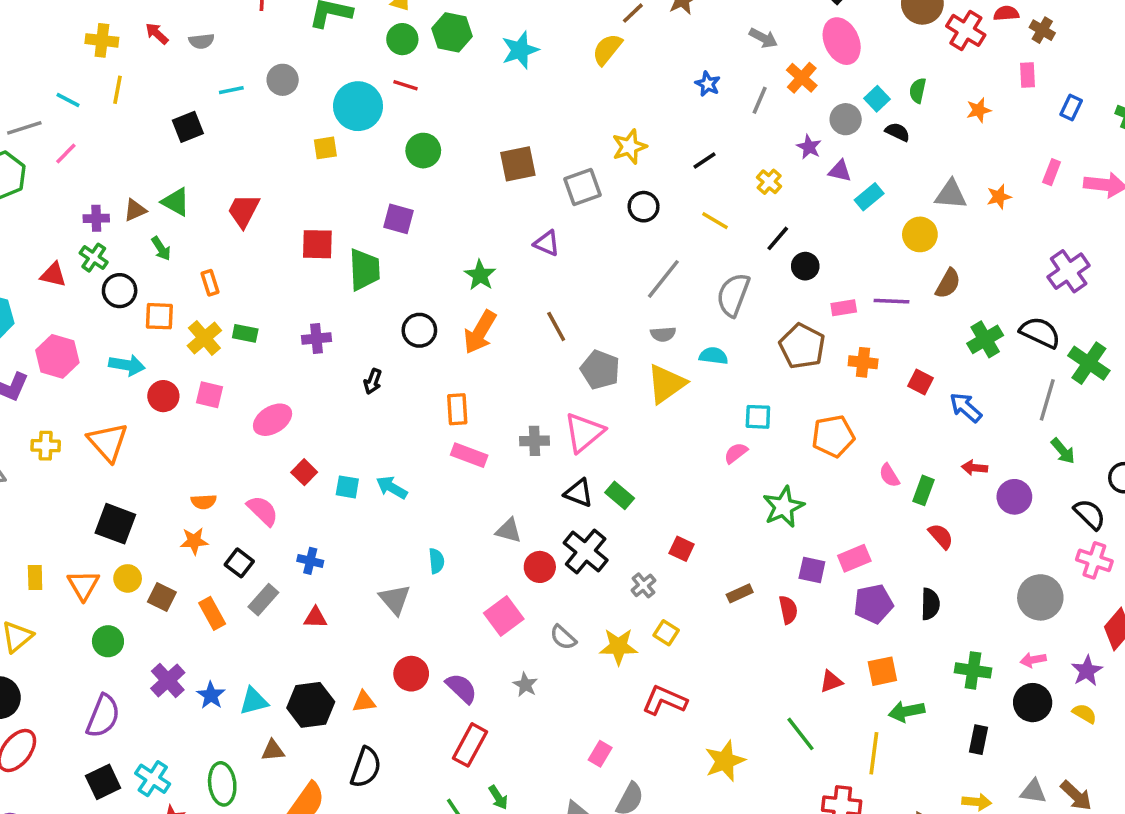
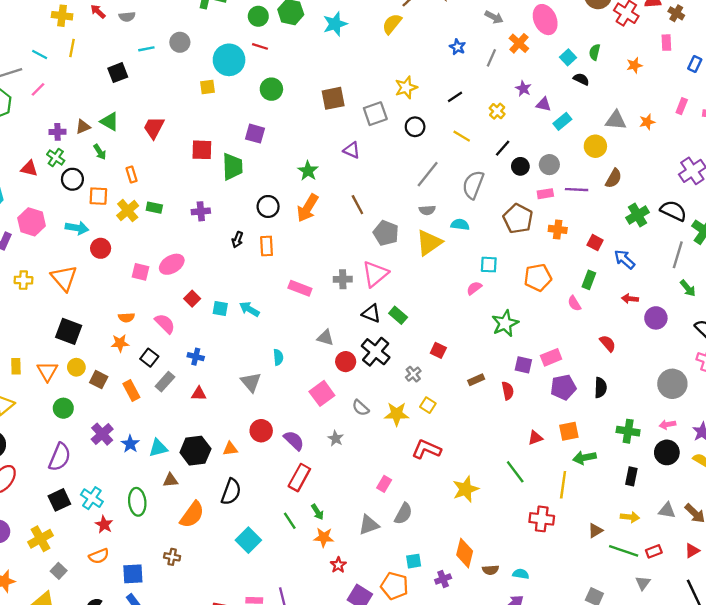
gray circle: (846, 119) -> (549, 165), moved
pink square: (210, 395) -> (141, 272), moved
orange rectangle: (457, 409) -> (267, 246), moved
green rectangle: (924, 490) -> (589, 280), moved

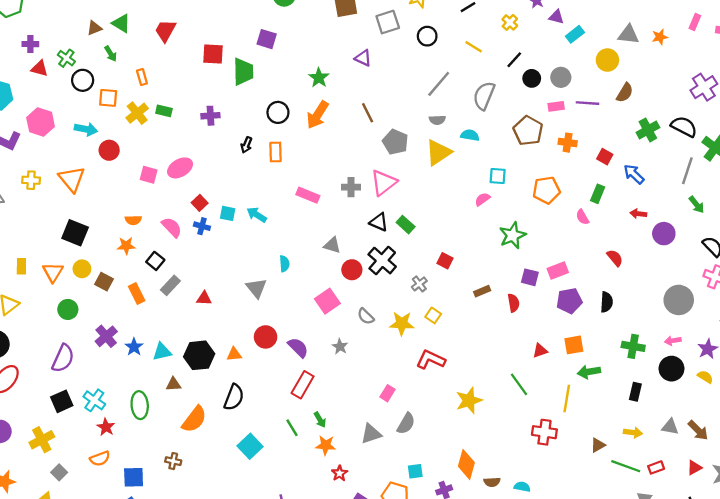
purple cross: (58, 132) -> (30, 44), moved
blue cross: (196, 357) -> (202, 226), moved

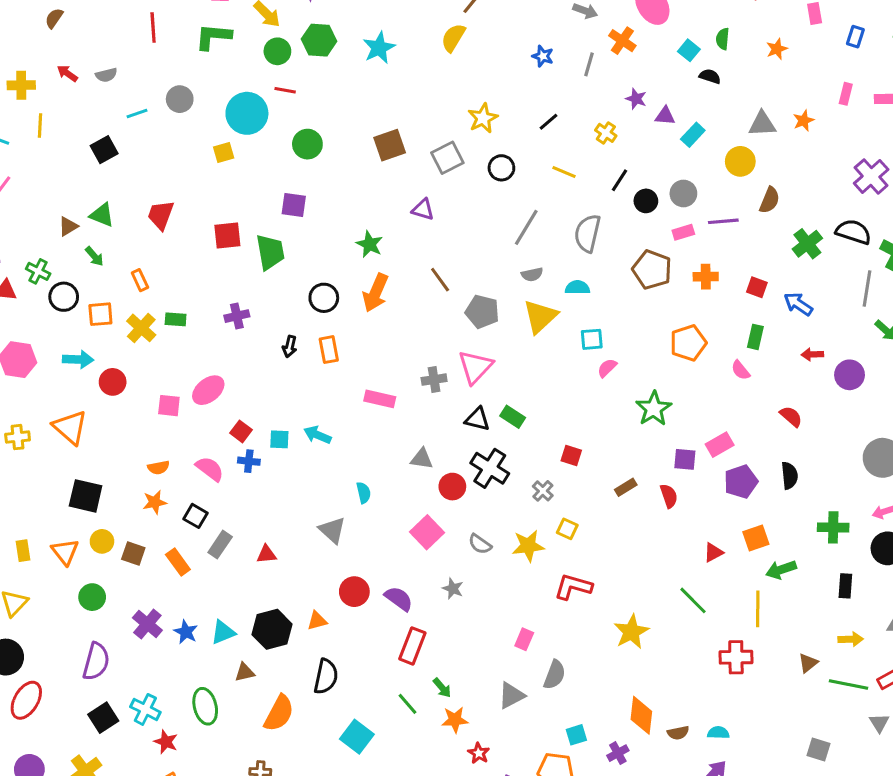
cyan square: (498, 176) -> (592, 339), moved

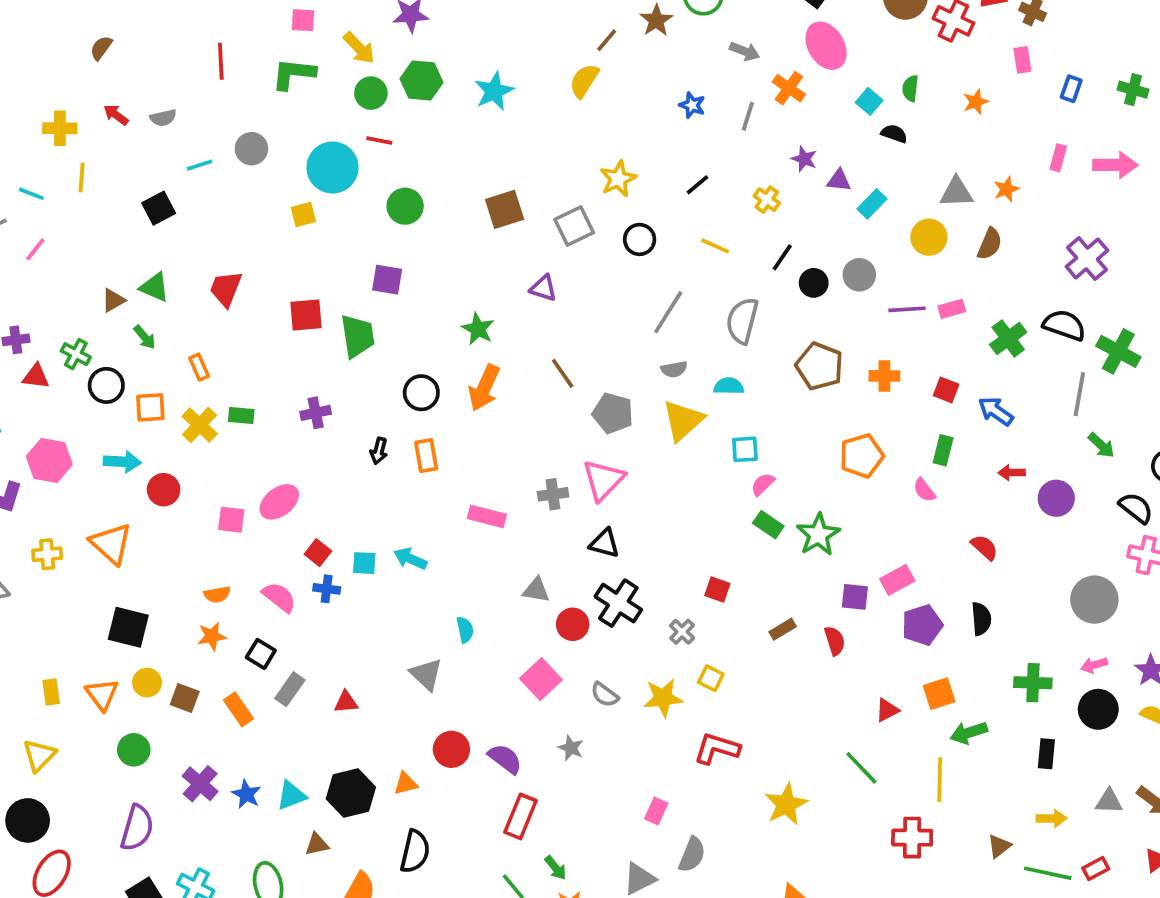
brown semicircle: (770, 200) -> (990, 244), moved
pink rectangle: (683, 232) -> (952, 309), moved
green rectangle: (513, 417) -> (768, 525), moved

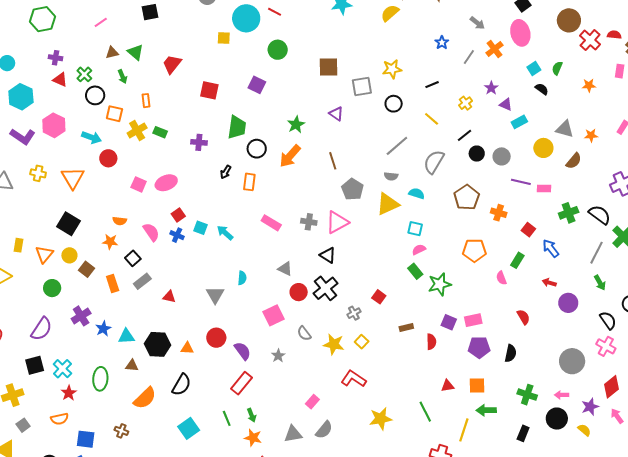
pink line: (35, 249) -> (101, 22), moved
green trapezoid: (357, 336) -> (237, 127), moved

